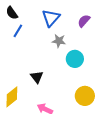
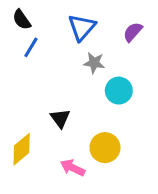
yellow circle: (85, 96) -> (105, 148), moved

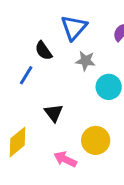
black semicircle: (22, 20) -> (44, 51), moved
blue line: (31, 47) -> (26, 75), moved

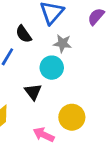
cyan circle: (109, 87) -> (52, 68), moved

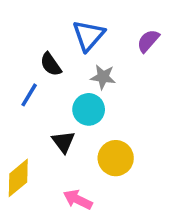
yellow circle: (72, 117) -> (116, 158), moved

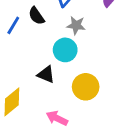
blue line: (29, 95) -> (13, 25), moved
black triangle: (63, 142) -> (46, 75), turned -30

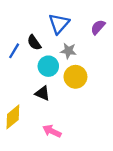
cyan circle: (65, 50) -> (48, 66), moved
yellow circle: (86, 87) -> (75, 77), moved

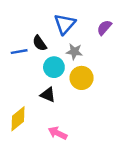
blue line: (14, 51) -> (19, 52), turned 49

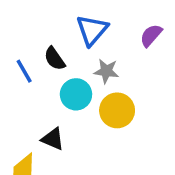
blue line: (19, 52) -> (24, 71), turned 70
black triangle: (48, 95) -> (53, 139), moved

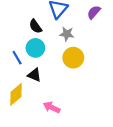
blue line: (24, 71) -> (17, 58), moved
cyan circle: (76, 94) -> (35, 48), moved

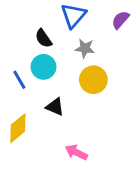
black triangle: (34, 75) -> (55, 107), moved
pink arrow: (52, 107) -> (76, 152), moved

